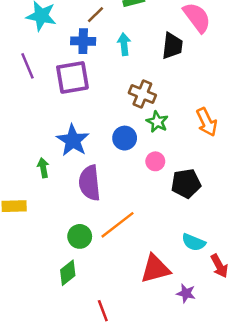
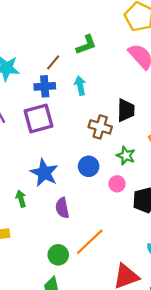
black trapezoid: (172, 46) -> (126, 110), moved
green star: (157, 122) -> (126, 156), moved
purple semicircle: (90, 183) -> (62, 208), size x0.7

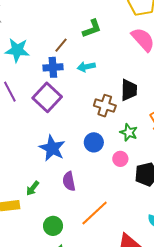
cyan arrow: (80, 86) -> (86, 67), turned -90
purple square: (39, 119) -> (47, 97), turned -32
green arrow: (21, 199) -> (33, 188), moved, turned -126
green circle: (58, 255) -> (53, 226), moved

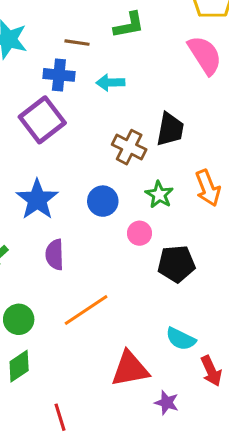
brown line: (61, 45) -> (77, 43), turned 49

